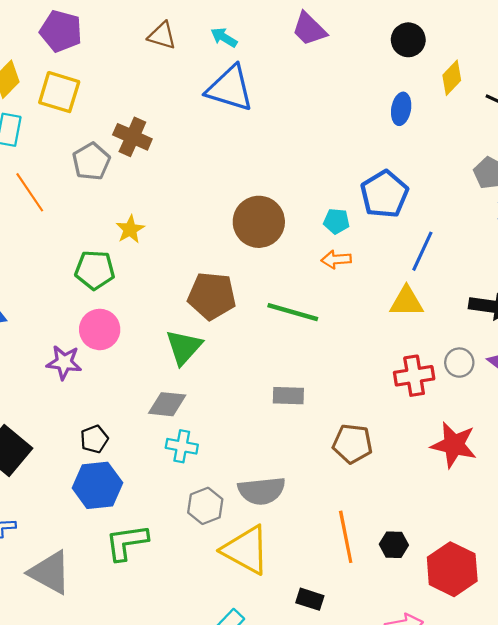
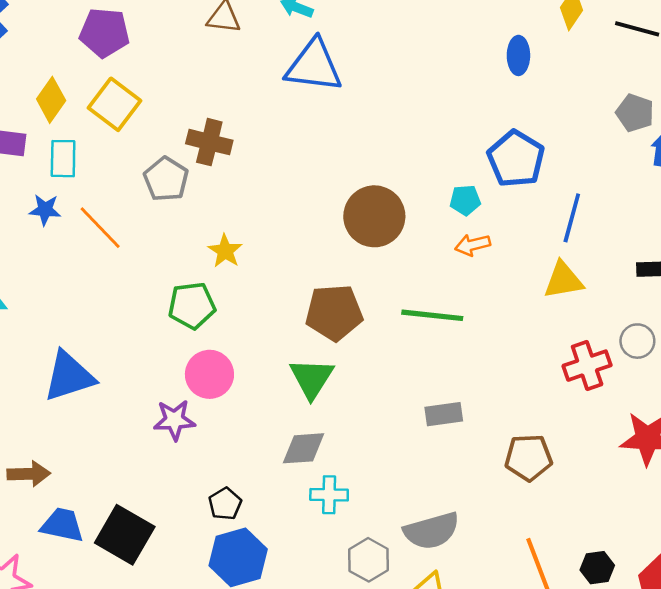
yellow square: (59, 92) -> (115, 104), turned 30

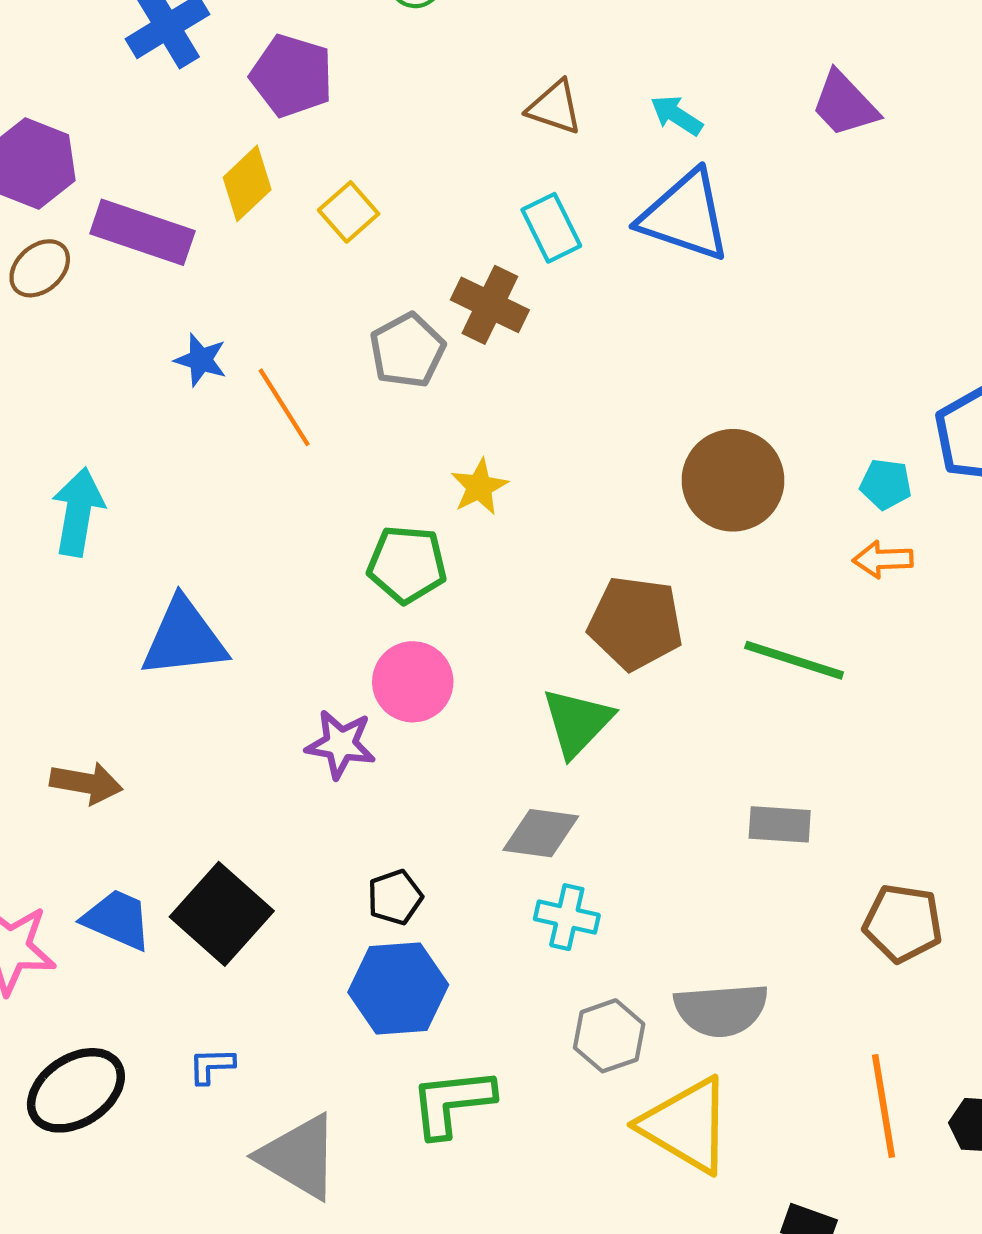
purple pentagon: (104, 33) -> (292, 76), moved
yellow square: (115, 104) -> (349, 212), size x0.7
cyan rectangle: (63, 159) -> (551, 228), moved, turned -39
blue trapezoid: (62, 525) -> (117, 920), moved

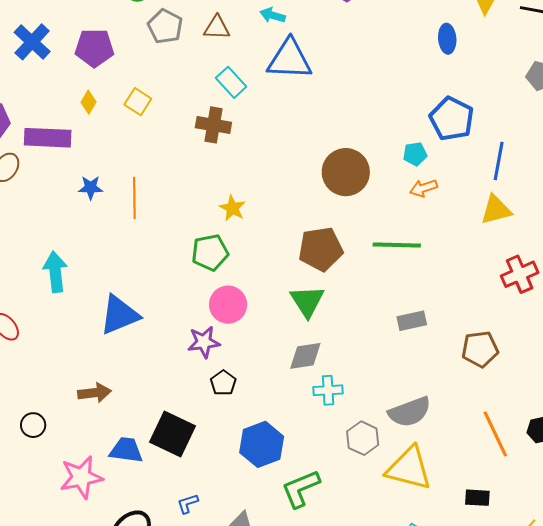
yellow diamond: (247, 183) -> (88, 102), size x0.7
gray pentagon: (407, 351) -> (165, 26), moved
orange line: (284, 407) -> (134, 198), turned 48
black pentagon: (395, 897) -> (223, 383), moved

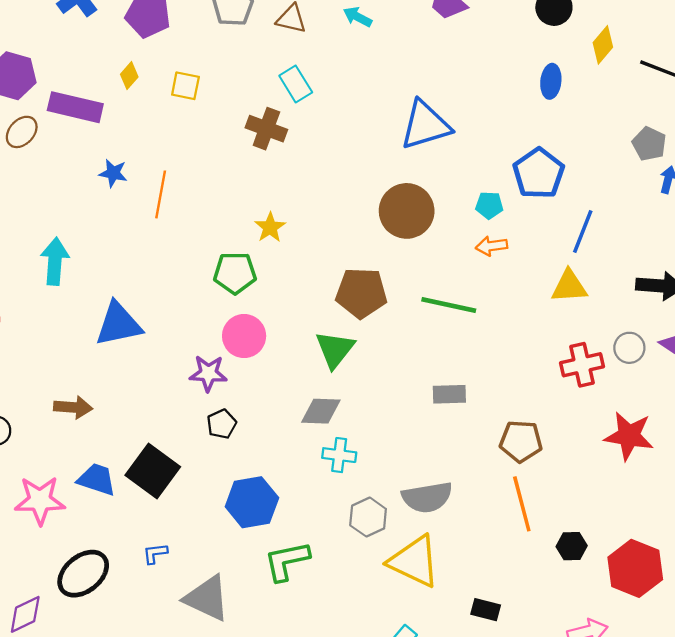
blue triangle: (290, 59) -> (425, 125), moved, turned -30
yellow square: (138, 102) -> (185, 86), turned -32
orange line: (495, 434) -> (522, 504), moved

